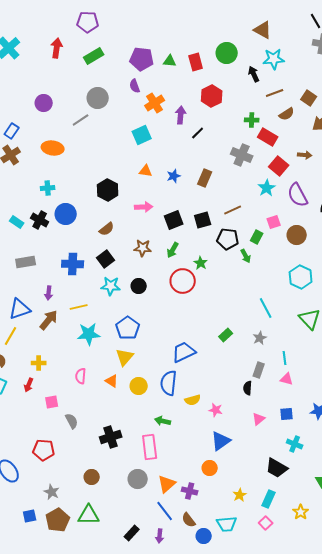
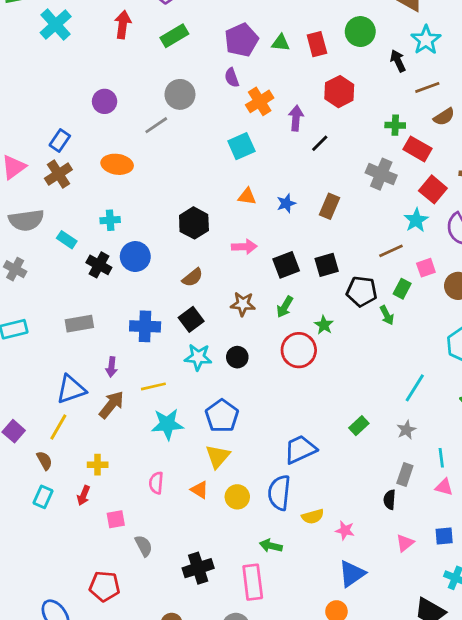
purple pentagon: (142, 59) -> (241, 40), turned -30
cyan star: (274, 59) -> (426, 40), turned -30
brown line: (233, 210) -> (391, 251), moved
cyan rectangle: (17, 222) -> (67, 240), moved
cyan line: (266, 308) -> (415, 388), turned 60

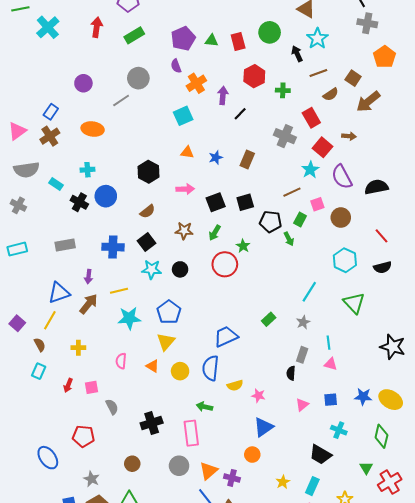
green cross: (395, 125) -> (283, 90), moved
red rectangle: (418, 149) -> (311, 118), turned 30
red arrow: (84, 495) -> (68, 385), moved

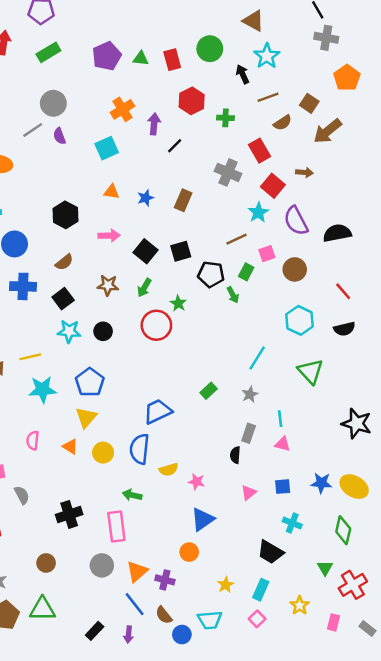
purple semicircle: (176, 66) -> (59, 136), moved
black square: (216, 202) -> (146, 251), turned -30
blue cross: (113, 247) -> (23, 286), moved

